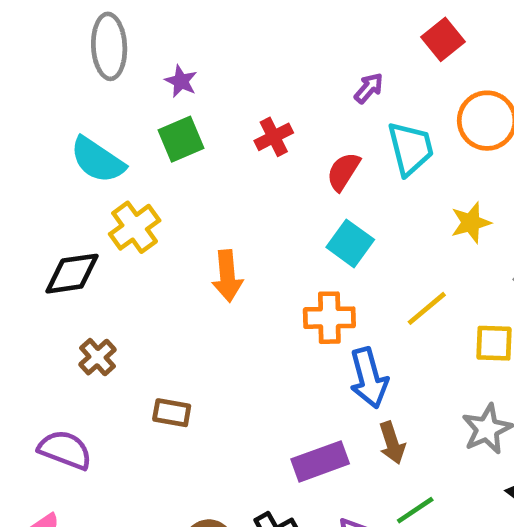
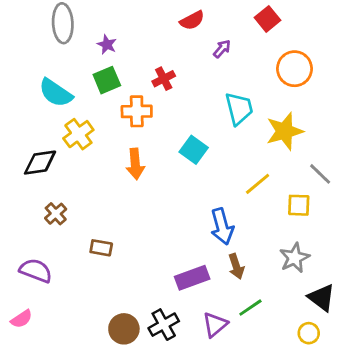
cyan trapezoid: (411, 148) -> (239, 109), moved
red semicircle: (343, 172) -> (192, 20), moved, turned -150
yellow star: (471, 223) -> (285, 131), size x1.5
cyan square: (350, 243) -> (194, 150), moved
orange cross: (329, 318) -> (137, 111), moved

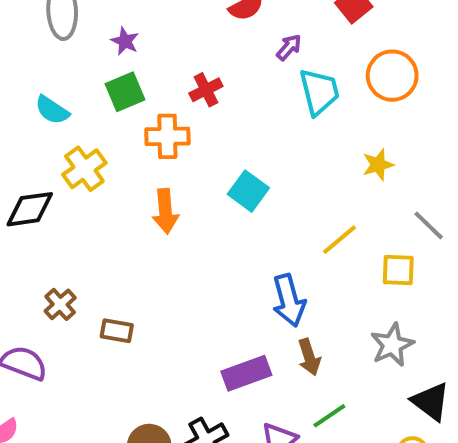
cyan semicircle: (56, 93) -> (52, 110), size x0.7
cyan trapezoid: (239, 109) -> (319, 92), moved
yellow star: (285, 131) -> (378, 165), size x0.6
brown cross: (56, 214) -> (60, 304), moved

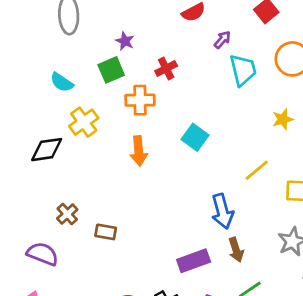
purple star: (125, 41) -> (125, 41), moved

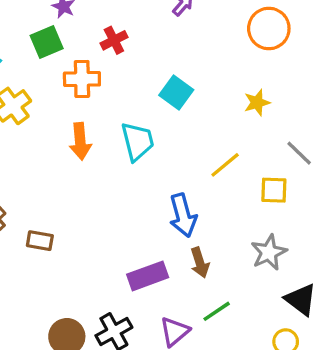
cyan trapezoid: (243, 70) -> (138, 141), moved
cyan square: (195, 137) -> (176, 92), moved

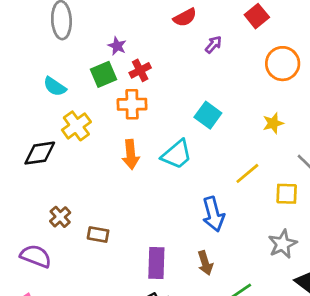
red cross: (114, 40) -> (140, 70), moved
cyan trapezoid: (138, 141) -> (177, 154), turned 64
brown arrow: (200, 263) -> (205, 263), moved
purple rectangle: (148, 276) -> (156, 263), moved, turned -68

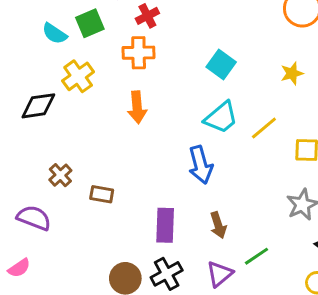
green square: (104, 74) -> (90, 23), moved
cyan trapezoid: (177, 154) -> (221, 118), moved
blue arrow: (213, 214) -> (201, 165), moved

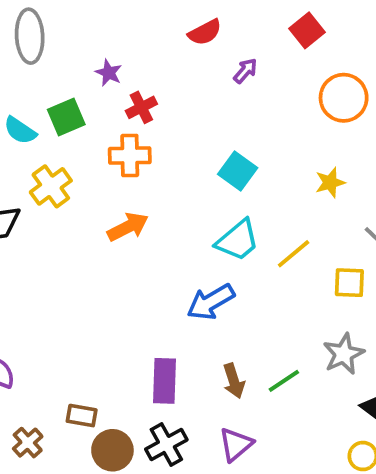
orange arrow: (137, 107) -> (128, 227), turned -112
blue arrow: (201, 165) -> (211, 302), turned 75
brown cross: (60, 175) -> (28, 443), moved
brown rectangle: (102, 194) -> (82, 416), moved
green line: (257, 256) -> (284, 381), moved

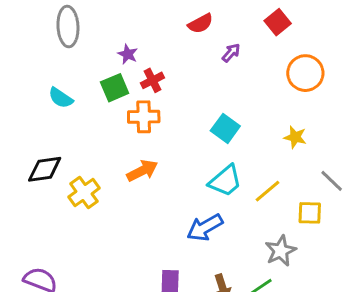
green square: (66, 117) -> (115, 88), moved
yellow star: (330, 183) -> (295, 137), turned 30
yellow cross: (51, 186) -> (84, 193), moved
gray star: (344, 354) -> (281, 251), moved

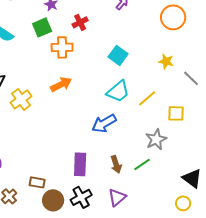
red cross: (152, 80) -> (80, 22), moved
gray line: (332, 181) -> (191, 78), moved

